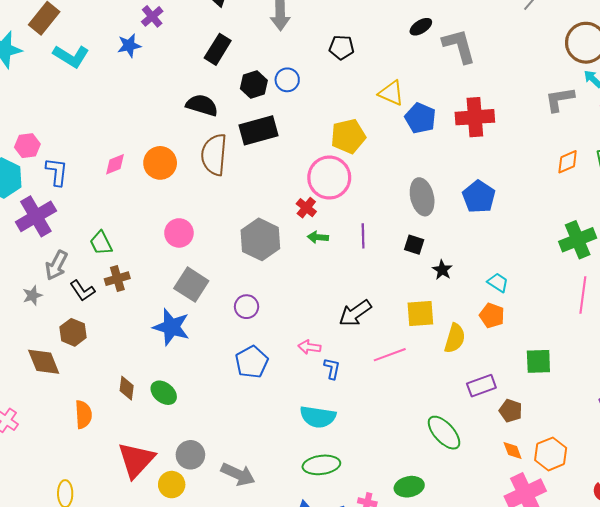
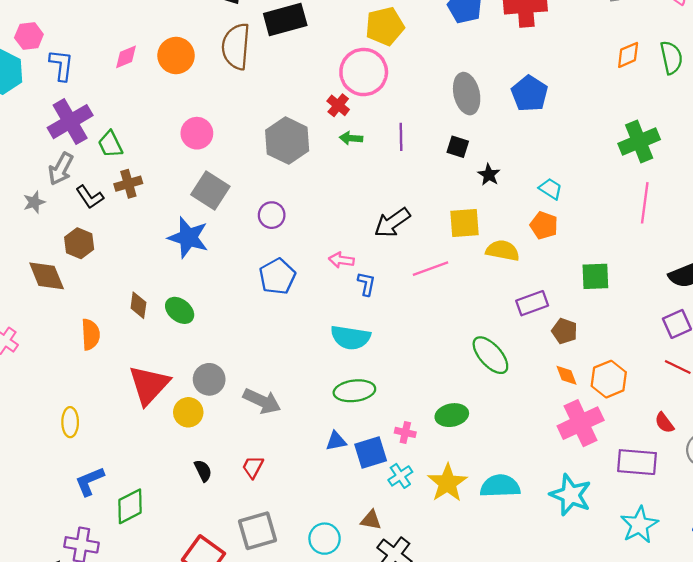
purple cross: (36, 216) -> (70, 122), moved
yellow semicircle: (455, 338) -> (503, 251), turned -96

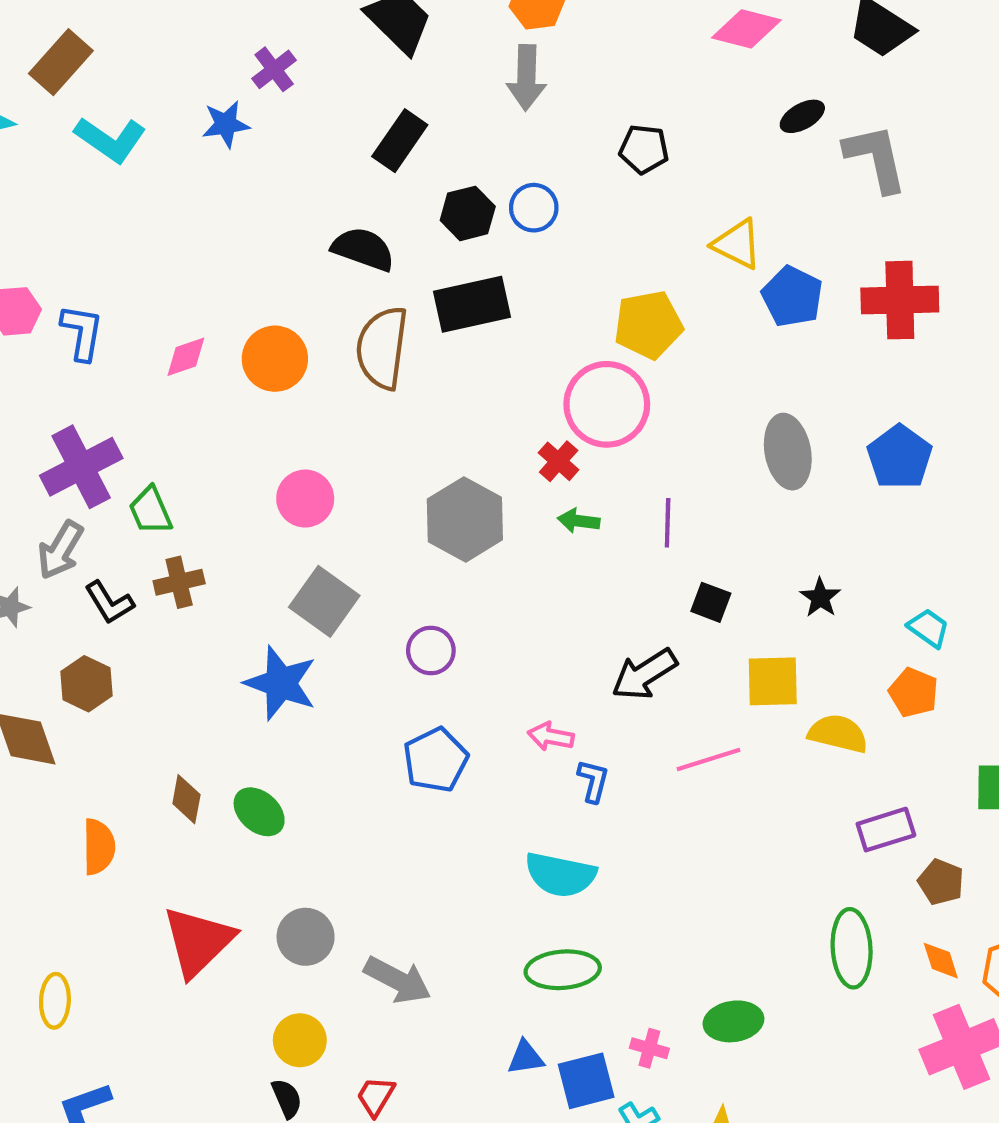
blue L-shape: (61, 65) -> (82, 332), moved
black square: (458, 147) -> (711, 602), moved
green ellipse: (490, 355) -> (852, 948), moved, turned 36
yellow circle: (188, 412) -> (300, 1040), moved

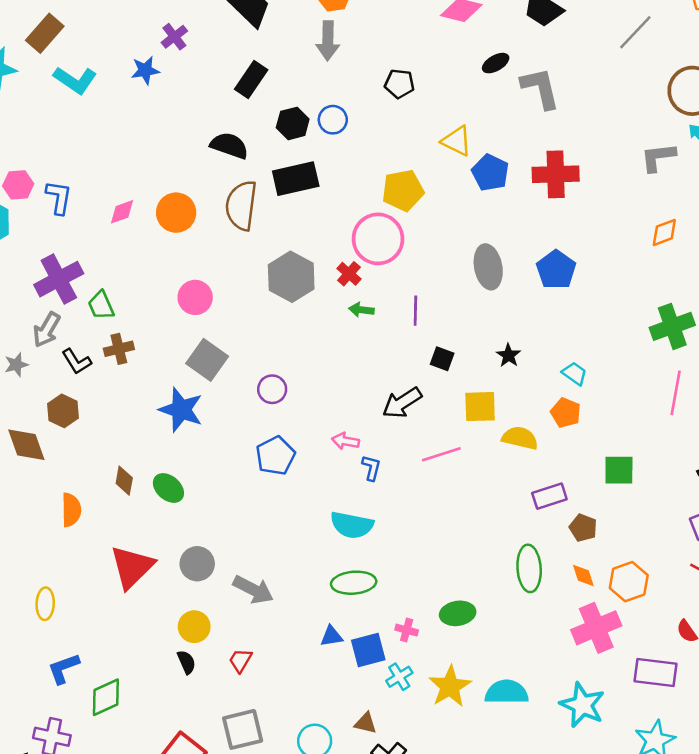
gray hexagon: (465, 519) -> (291, 277), moved

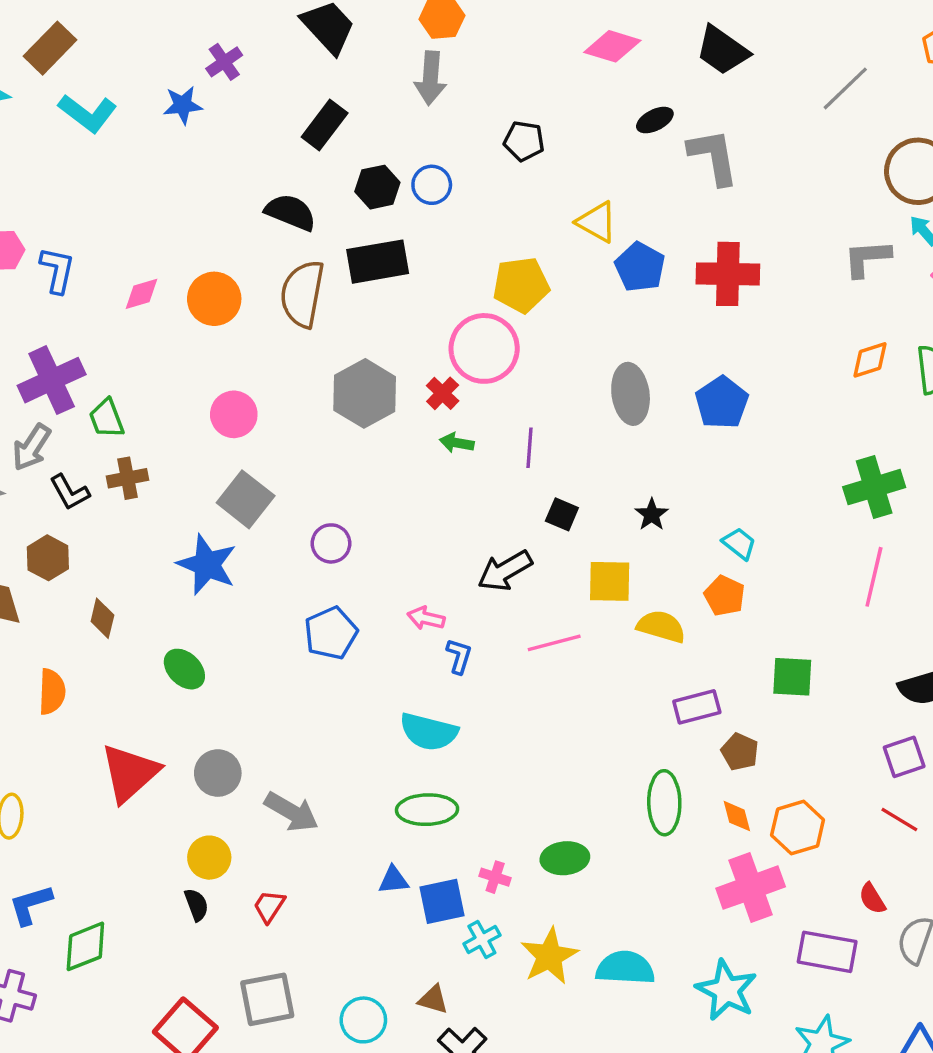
brown diamond: (124, 481) -> (102, 618), moved

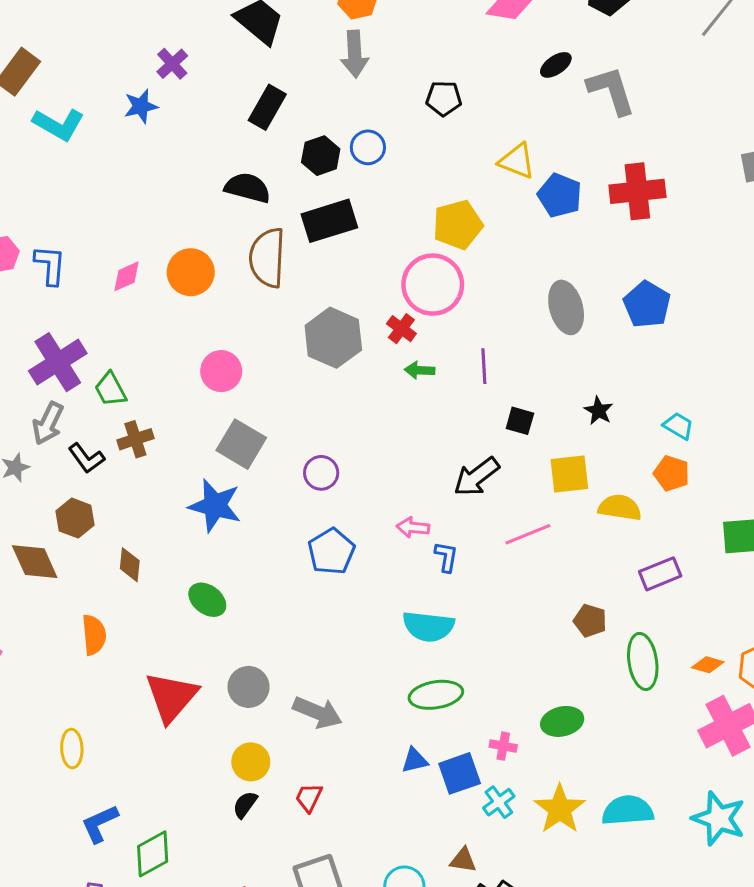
brown pentagon: (740, 752) -> (590, 621), moved
orange diamond: (737, 816) -> (708, 665), turned -52
black semicircle: (196, 905) -> (245, 805), turned -116

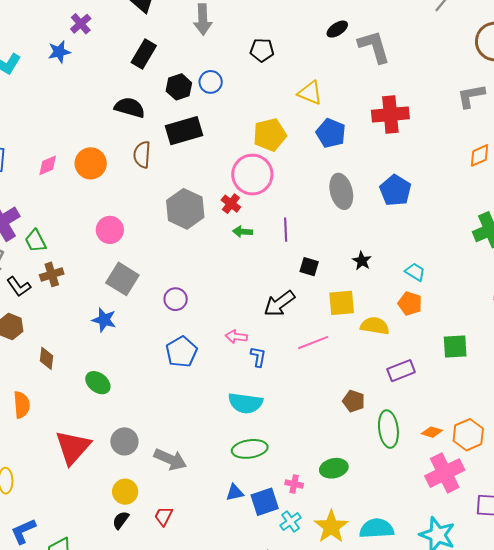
blue pentagon: (560, 195) -> (331, 133), moved
brown semicircle: (267, 258) -> (142, 155), size x0.7
blue star: (215, 506) -> (104, 320), size x0.7

